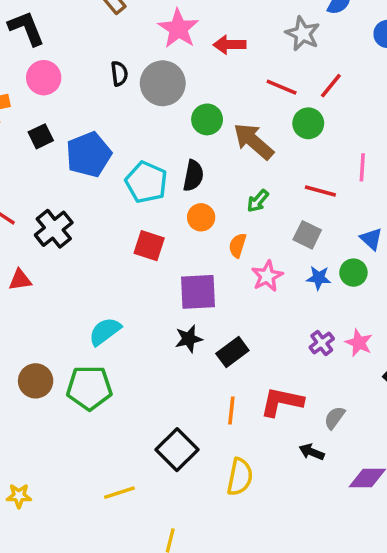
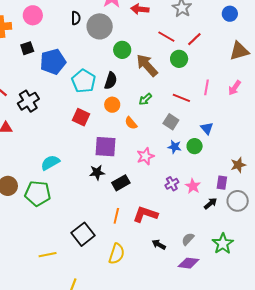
orange semicircle: (238, 245) -> (131, 123), turned -64
pink star: (267, 276) -> (145, 156), moved
gray semicircle: (335, 418) -> (188, 239), moved

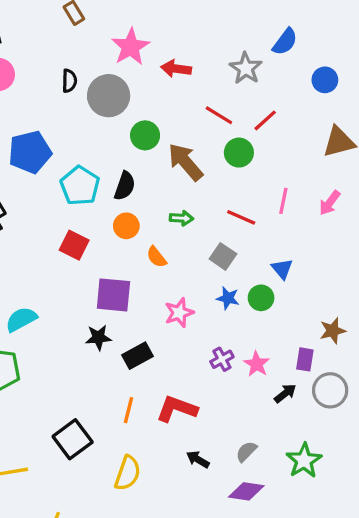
green arrow: (145, 99) -> (181, 218), turned -136

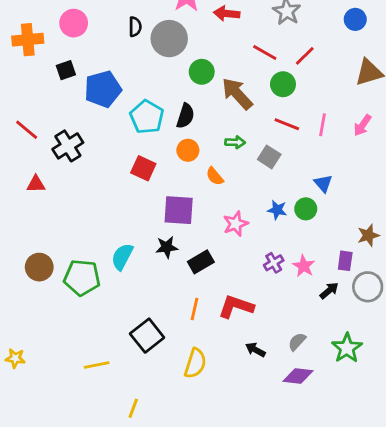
red line: (241, 217) -> (287, 124), moved
gray square: (223, 256) -> (269, 157), moved
cyan semicircle: (21, 319) -> (122, 257), moved, turned -32

